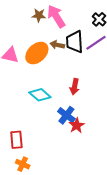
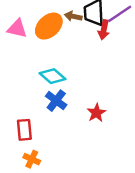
red arrow: (75, 87) -> (104, 30), moved
blue cross: (66, 115) -> (56, 101), moved

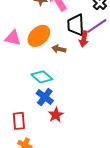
brown arrow: (73, 16) -> (59, 49), moved
red star: (96, 113) -> (56, 115), moved

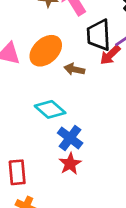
red arrow: (84, 39) -> (110, 55), turned 35
blue cross: (45, 97) -> (70, 138), moved

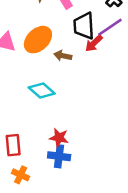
blue cross: (70, 138) -> (59, 156), moved, turned -30
red star: (70, 164) -> (59, 138), turned -30

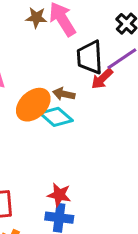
orange ellipse: (38, 40) -> (33, 105), moved
cyan diamond: (42, 90) -> (56, 117), moved

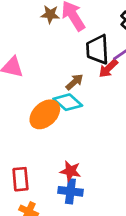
brown arrow: (64, 94) -> (75, 82), turned 126
orange ellipse: (33, 105) -> (45, 114), moved

